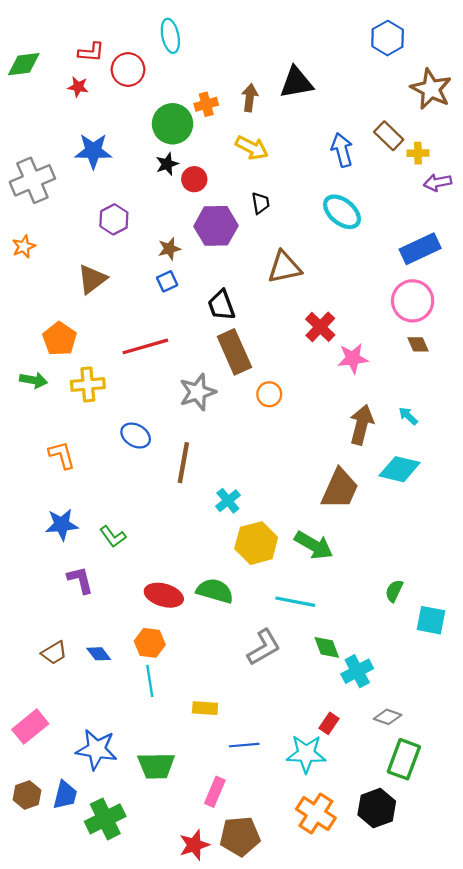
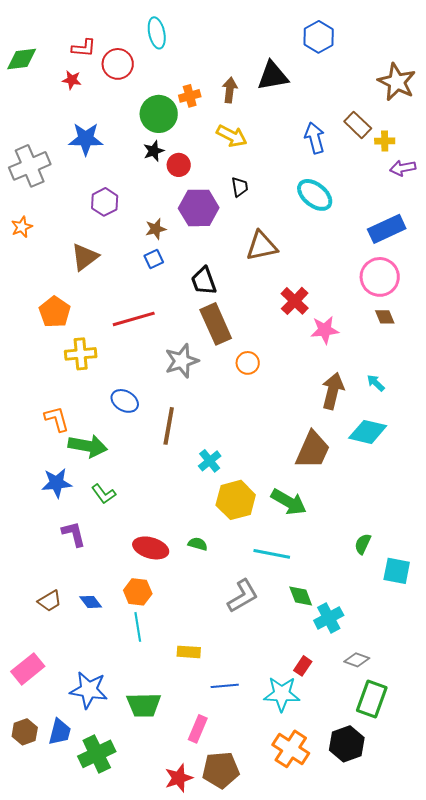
blue hexagon: (388, 38) -> (319, 37), moved
green arrow: (34, 380) -> (88, 446), moved, size x1.5
green semicircle: (215, 591) -> (198, 544), size x0.6

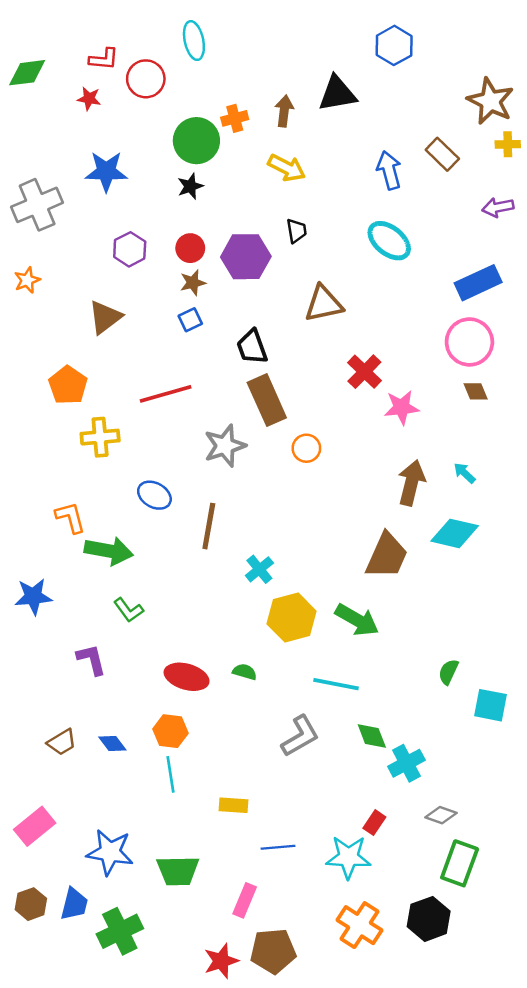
yellow cross: (385, 141) -> (508, 144), moved
red circle: (179, 165) -> (190, 248), moved
blue star: (57, 483) -> (33, 596), moved

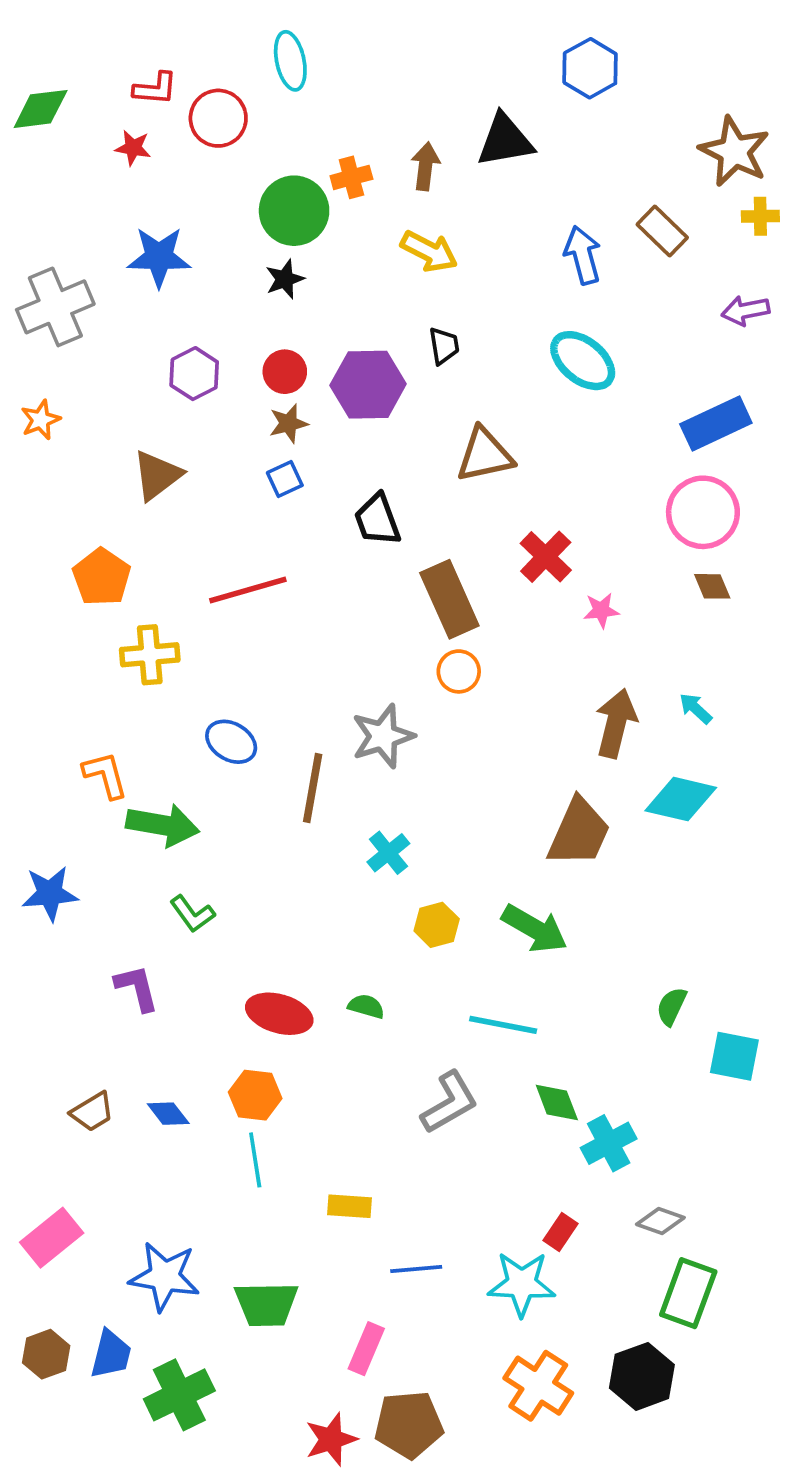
brown rectangle: (267, 400) -> (449, 599), moved
pink star: (402, 407) -> (601, 610), size x0.7
gray star: (225, 446) -> (383, 736), moved
yellow hexagon: (292, 617) -> (437, 925), size x0.6

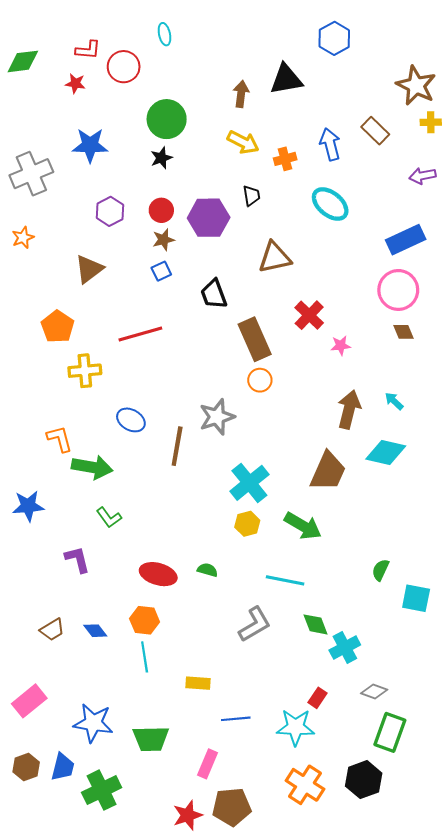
cyan ellipse: (290, 61) -> (164, 34), size x0.7
orange cross: (351, 177) -> (285, 159), moved
cyan cross: (388, 853) -> (249, 483), moved, size x1.6

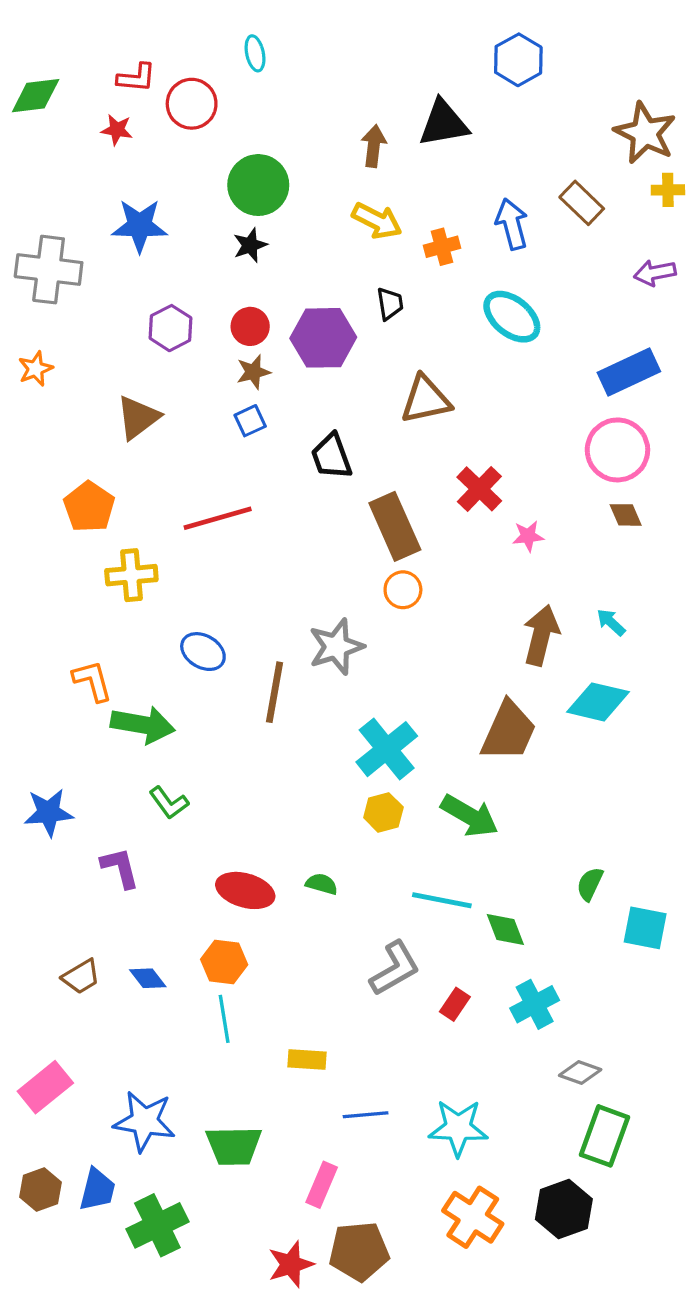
gray cross: (31, 174) -> (49, 270), turned 30
blue star: (28, 506) -> (49, 812), moved
green diamond: (315, 624) -> (505, 929), moved
red rectangle: (318, 698) -> (455, 1004), moved

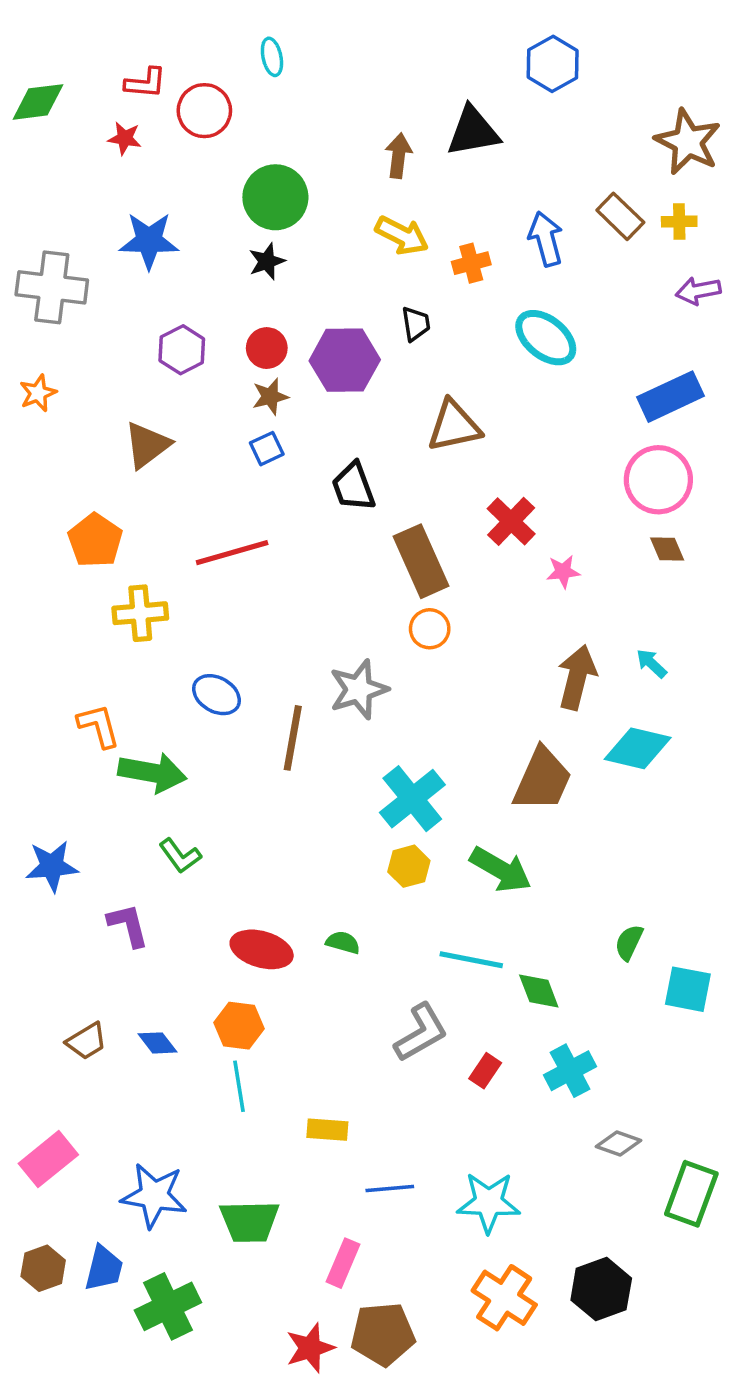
yellow cross: (668, 190) -> (679, 222), moved
green rectangle: (604, 1136) -> (691, 1194), moved

